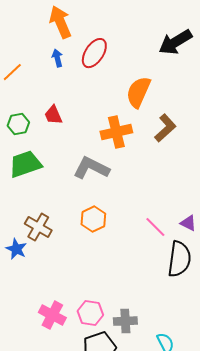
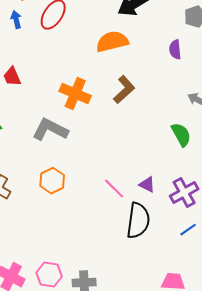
orange semicircle: (138, 92) -> (112, 42), moved, turned 52
orange cross: (116, 132) -> (75, 94), turned 36

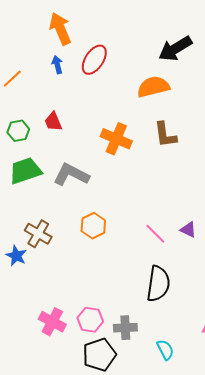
brown L-shape: (124, 90) -> (165, 135), turned 124
gray L-shape: (50, 130) -> (71, 175), moved
black semicircle: (138, 221) -> (158, 284), moved

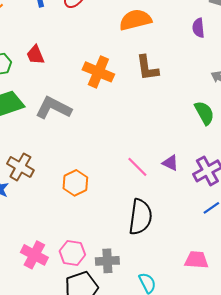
orange hexagon: (93, 226) -> (75, 183), moved

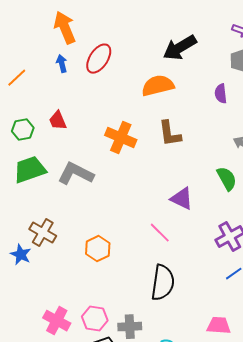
purple triangle: (170, 163) -> (182, 199), moved, size x1.4

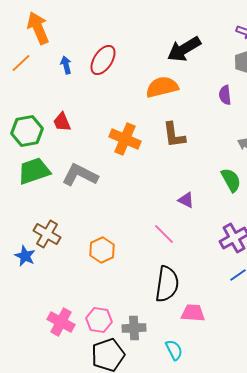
orange arrow: (65, 28) -> (38, 28), moved
orange line: (17, 78) -> (21, 63), moved
green hexagon: (23, 130) -> (27, 131), size x1.4
purple triangle: (182, 199) -> (186, 200), size x0.7
pink trapezoid: (219, 326) -> (193, 313), moved

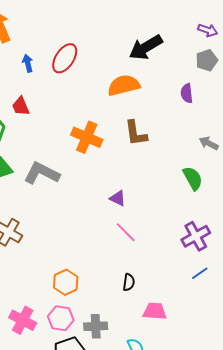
red trapezoid: (62, 122) -> (21, 106), moved
purple triangle: (186, 200) -> (118, 198), moved
orange hexagon: (102, 250) -> (66, 282), moved
black semicircle: (167, 284) -> (129, 282), size x0.5

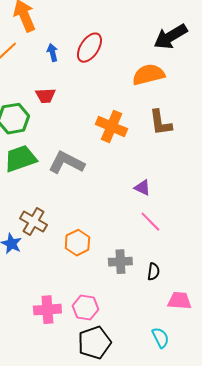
red trapezoid: (21, 106) -> (45, 96), turned -70
orange hexagon: (66, 282) -> (77, 243), moved
pink cross: (23, 320) -> (47, 310), turned -32
gray cross: (96, 326) -> (120, 262), moved

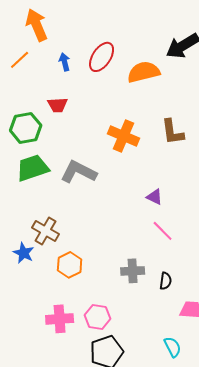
orange semicircle: (148, 75) -> (144, 72), moved
orange hexagon: (77, 243) -> (70, 265), moved

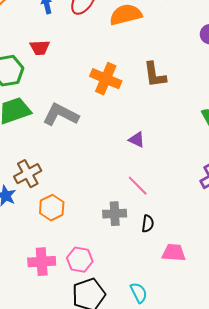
brown cross: (46, 231) -> (28, 174), turned 32
pink line: (163, 231) -> (138, 186), moved
cyan semicircle: (173, 347) -> (139, 293), moved

